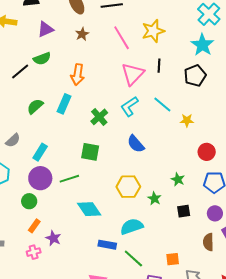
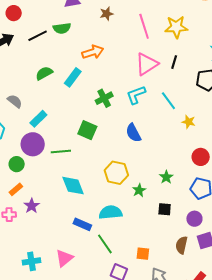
orange arrow: (78, 75) -> (93, 52), turned -130
gray semicircle: (13, 140) -> (15, 101), turned -112

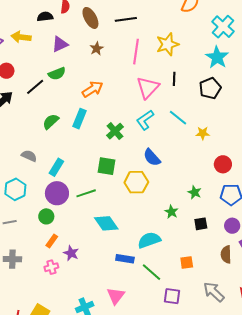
pink line: (144, 26) -> (136, 52), turned 40
yellow hexagon: (116, 173) -> (136, 182), moved
orange square: (143, 254) -> (187, 262), moved

